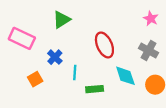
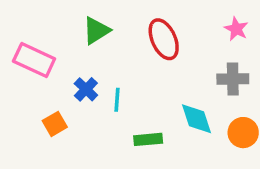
red ellipse: (104, 45) -> (164, 39), moved
gray cross: (149, 50) -> (233, 79), turned -30
cyan line: (75, 73) -> (117, 100), moved

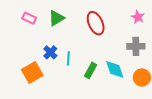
pink rectangle: (34, 60) -> (29, 18), moved, size x0.6
orange square: (55, 124) -> (32, 72), size x1.5
green rectangle: (148, 139) -> (91, 70), moved, turned -56

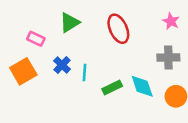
pink rectangle: (29, 18) -> (36, 39), moved
green rectangle: (91, 70) -> (112, 88), turned 35
orange square: (32, 72) -> (23, 71), moved

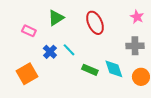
orange square: (23, 71) -> (27, 74), moved
cyan line: (85, 73) -> (69, 50), moved, turned -48
green rectangle: (112, 88) -> (90, 70), turned 49

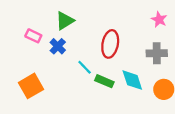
red ellipse: (95, 23) -> (110, 44), moved, turned 35
cyan line: (69, 50) -> (85, 67), moved
blue cross: (50, 52) -> (58, 46), moved

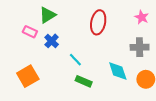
green triangle: (65, 21) -> (47, 15), moved
red ellipse: (110, 44) -> (98, 22), moved
green rectangle: (104, 81) -> (84, 81), moved

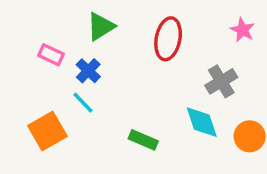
green triangle: (47, 15) -> (101, 26), moved
gray cross: (140, 47) -> (221, 81), moved, turned -30
cyan line: (75, 60) -> (83, 103), moved

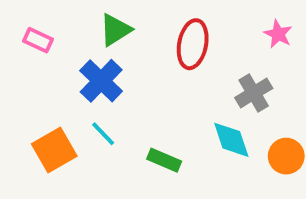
pink rectangle: (51, 55) -> (38, 40), moved
blue cross: (88, 71) -> (101, 81), size x1.5
cyan line: (83, 103) -> (103, 134), moved

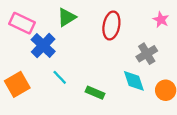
pink rectangle: (38, 40) -> (22, 23), size x1.5
blue cross: (101, 81) -> (43, 46), moved
orange square: (54, 150) -> (17, 84), moved

